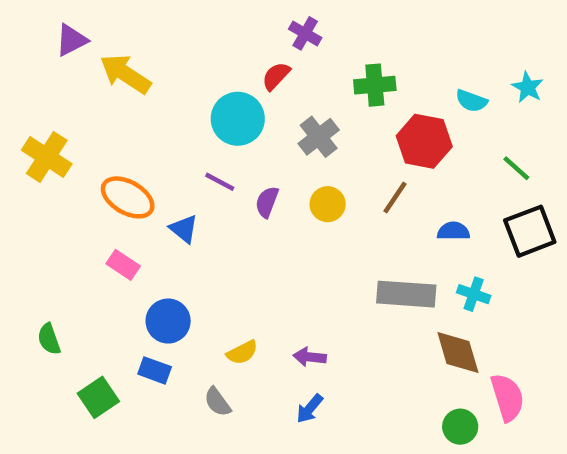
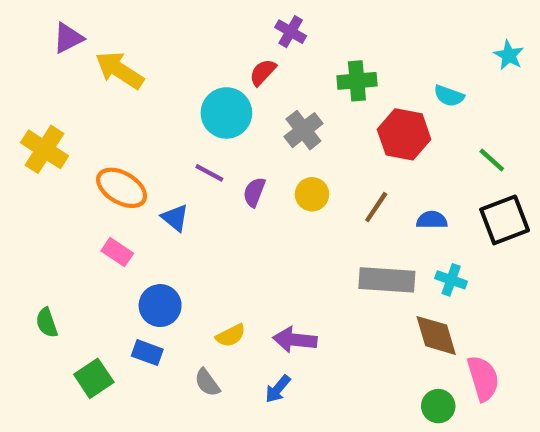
cyan star: (528, 87) -> (509, 55), moved
brown line: (395, 197) -> (376, 207), moved
purple arrow: (310, 357) -> (295, 340), size x1.4
blue arrow: (310, 409) -> (278, 389), moved

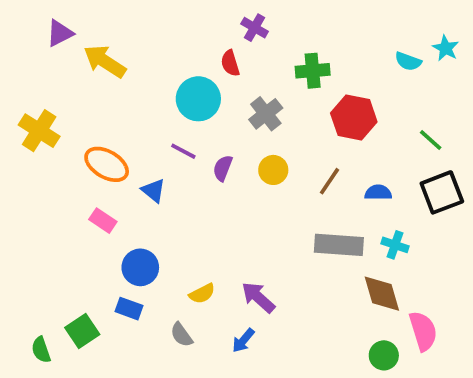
red semicircle: (263, 72) -> (230, 63), turned -60
cyan semicircle: (449, 96) -> (408, 61), moved
green semicircle: (47, 323) -> (41, 350), moved
purple arrow: (295, 340) -> (258, 297), turned 36

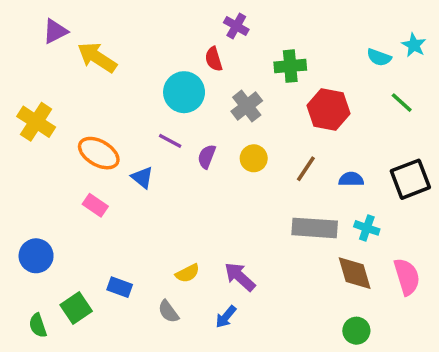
green line: (431, 140) -> (402, 103), moved
blue circle: (140, 267) -> (36, 256), moved
pink semicircle: (423, 331) -> (407, 277), moved

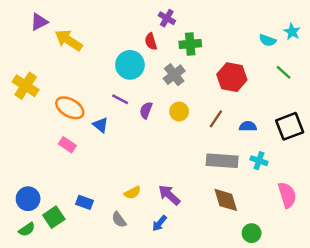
green cross: (290, 66) -> (190, 44), moved
blue circle: (36, 256) -> (28, 199), moved
brown diamond: (355, 273) -> (226, 200), moved
green semicircle: (38, 325) -> (27, 229), turned -105

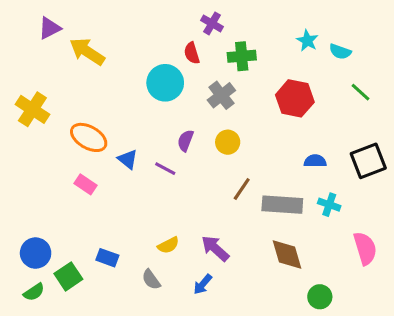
cyan star: (292, 32) -> (307, 41), moved
purple line: (120, 99) -> (165, 169), moved
brown line: (216, 119) -> (242, 189), moved

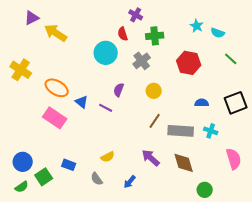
yellow circle: (228, 142) -> (154, 91), moved
pink rectangle: (86, 184) -> (55, 118), size x1.6
purple arrow: (215, 248) -> (151, 158), moved

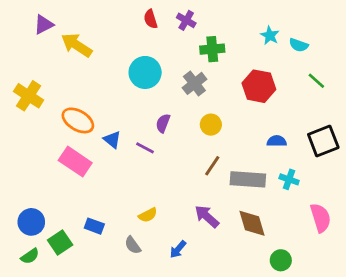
red semicircle: (123, 34) -> (151, 19), moved

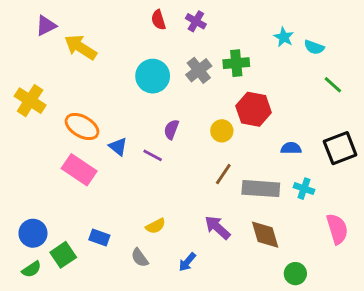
green cross: (212, 49) -> (236, 63), moved
gray cross: (194, 83) -> (199, 70), moved
red hexagon: (259, 86) -> (254, 109), moved

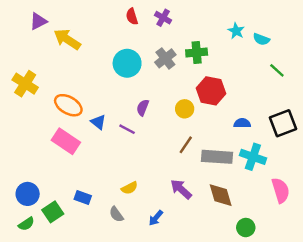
cyan cross: (304, 189) -> (253, 157), size x1.5

